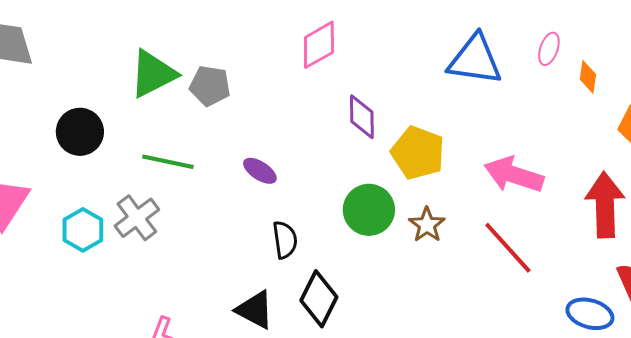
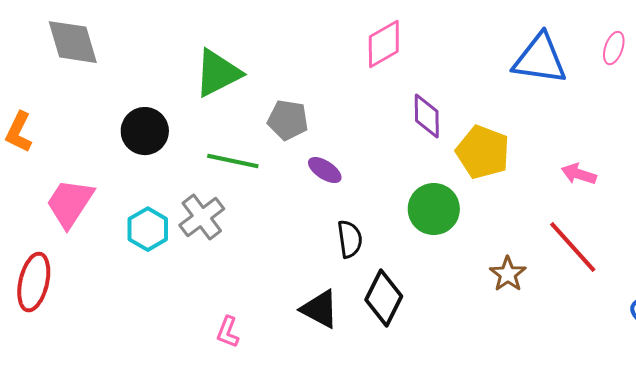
gray pentagon: (210, 86) -> (288, 120), moved
pink arrow: (514, 175) -> (579, 174), size x0.6
brown star: (427, 225) -> (508, 274), moved

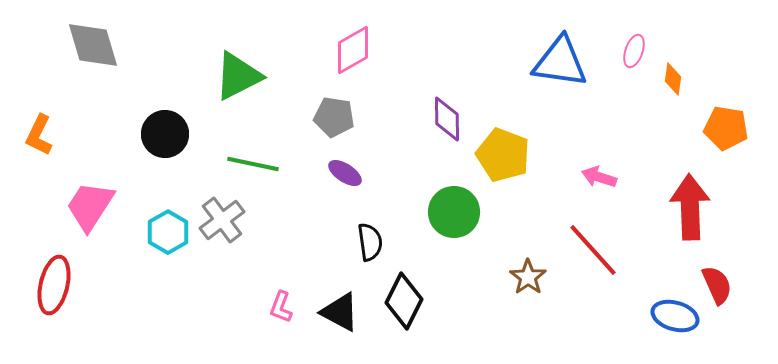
pink diamond: (384, 44) -> (353, 50), moved
gray pentagon: (288, 120) -> (334, 117), moved
pink L-shape: (228, 332) -> (281, 307), moved

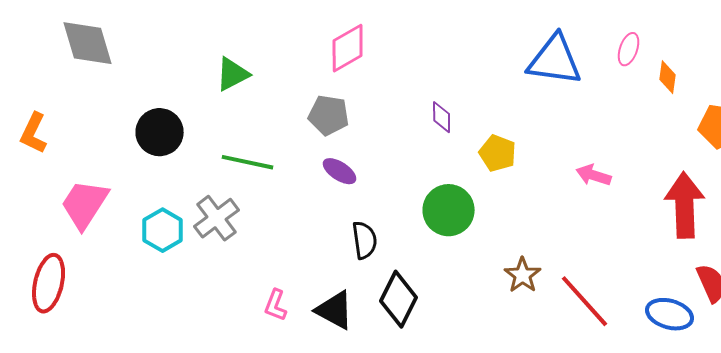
green triangle: (238, 76) -> (233, 74), size x0.7
purple diamond: (447, 119) -> (442, 117), size x0.7
yellow pentagon: (503, 155) -> (498, 153), size x0.7
red line: (593, 250) -> (585, 301), moved

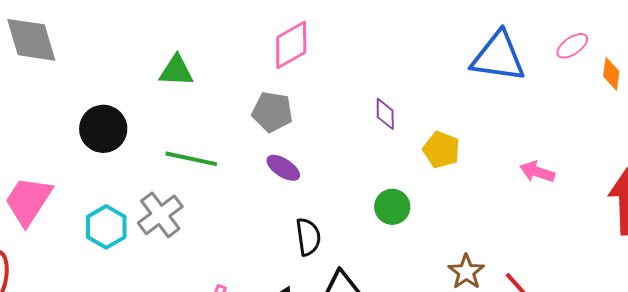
pink ellipse: (629, 49) -> (572, 46), turned 36
green triangle: (233, 74) -> (176, 71), turned 30
green circle: (449, 210) -> (392, 207), size x0.7

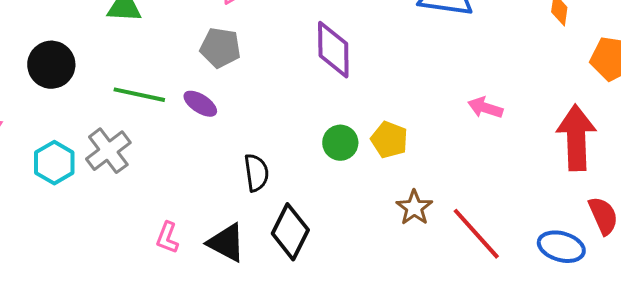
purple diamond: (385, 114) -> (333, 50), size x1.8
yellow pentagon: (441, 150) -> (389, 140), moved
purple ellipse: (283, 168) -> (200, 104), moved

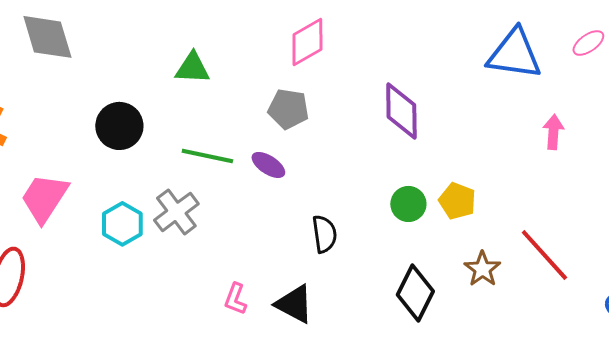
pink arrow: (485, 108) -> (553, 132), moved, turned 76
black diamond: (290, 232) -> (415, 293), moved
red line: (476, 234) -> (544, 255), moved

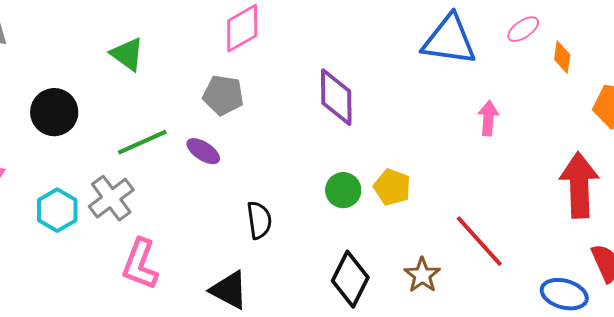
green triangle: (192, 68) -> (127, 54), turned 33
green line: (207, 156) -> (142, 142), turned -36
brown star: (482, 269) -> (422, 275), moved
pink L-shape: (235, 299) -> (140, 264), moved, size x1.6

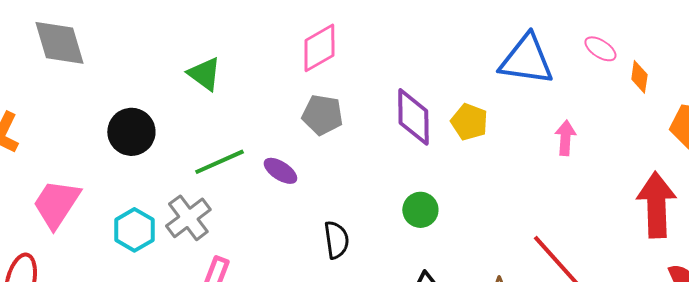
pink ellipse: (523, 29) -> (600, 49), turned 68
gray pentagon: (223, 95) -> (322, 115), moved
yellow pentagon: (392, 187) -> (469, 122), moved

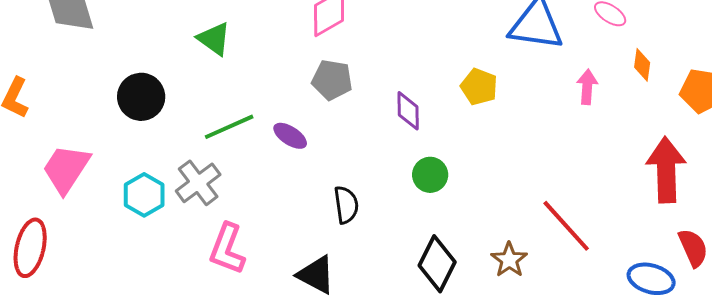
orange diamond: (639, 77) -> (642, 65), moved
purple diamond: (413, 117) -> (408, 111), moved, size x0.7
pink arrow: (565, 138) -> (587, 87), moved

